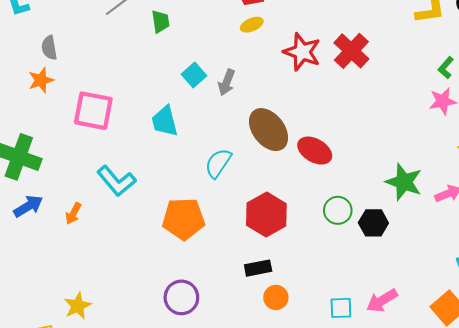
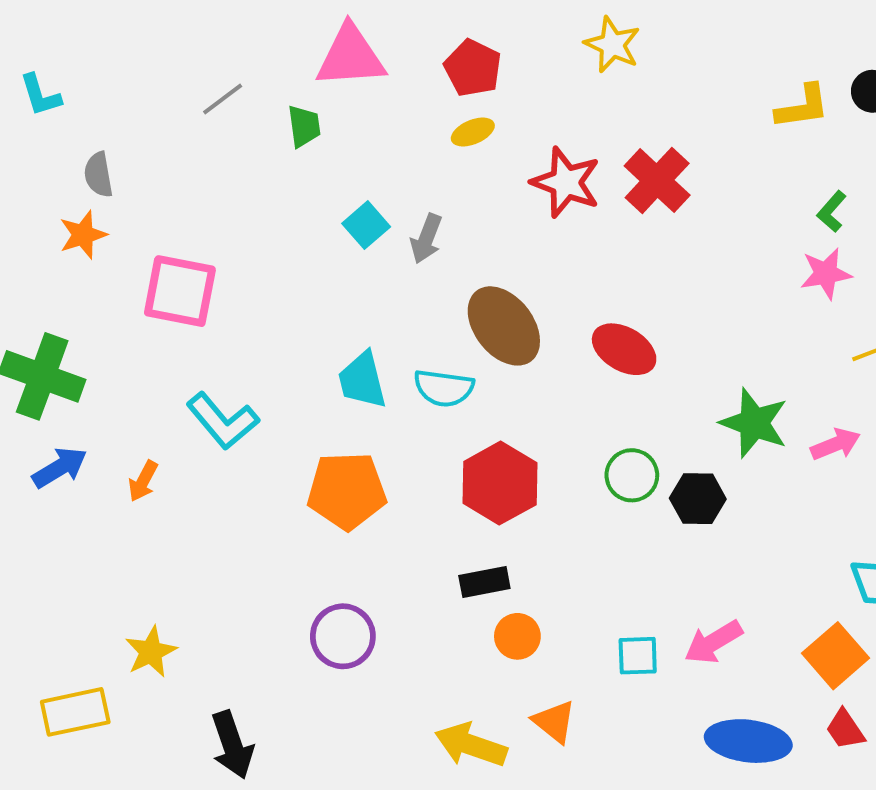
cyan trapezoid: (165, 121) -> (362, 380), moved
red ellipse: (315, 151) -> (624, 349), moved
cyan semicircle: (218, 163) -> (444, 388), moved, turned -116

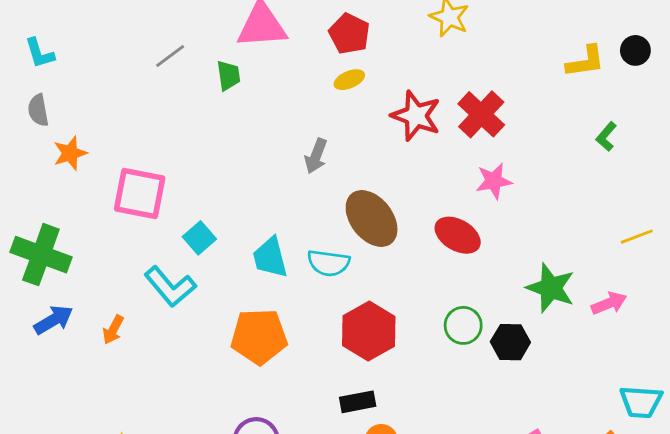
gray semicircle: (98, 175) -> (38, 110), moved
cyan square: (366, 225) -> (199, 238), moved
pink star: (826, 274) -> (494, 181), moved

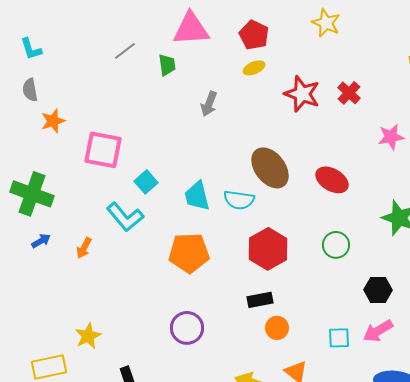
red cross: (481, 114) -> (349, 93), size x0.7
gray arrow: (316, 156) -> (209, 104), moved
pink star: (494, 181) -> (391, 137), moved
blue arrow: (53, 320) -> (41, 241), size x0.7
black hexagon: (510, 342) -> (378, 290), moved

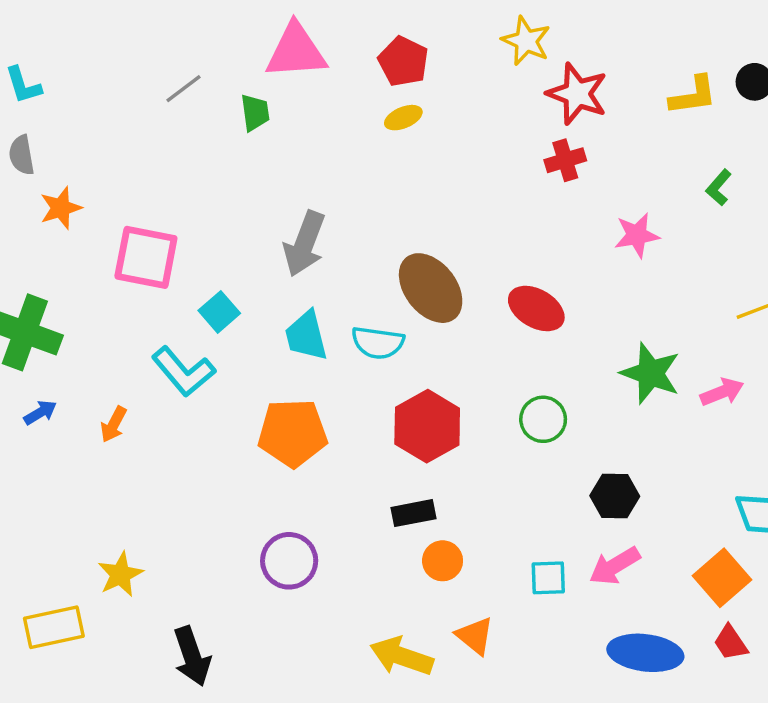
red cross: (349, 93) -> (565, 160), turned 30
red star: (302, 94) -> (577, 94), moved
gray arrow: (209, 104) -> (304, 244), moved, size x1.5

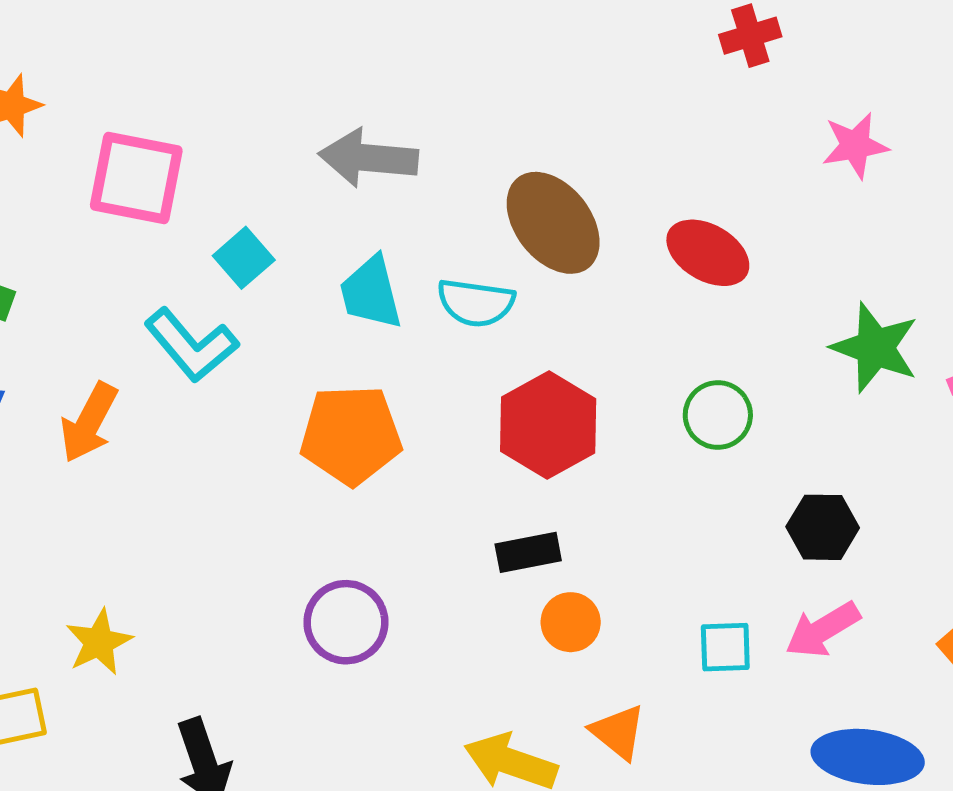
gray arrow: (304, 244) -> (368, 158), turned 74
orange arrow: (114, 424) -> (89, 423), size x1.5

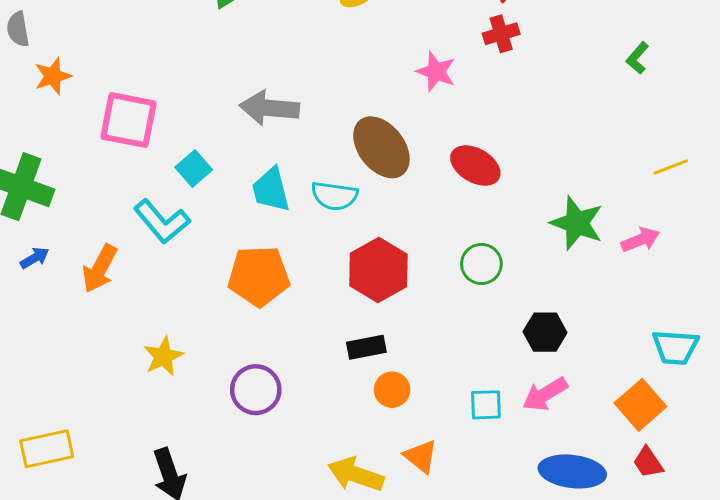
pink star: (855, 145) -> (436, 72), moved, turned 30
yellow star: (99, 642) -> (163, 356), moved

